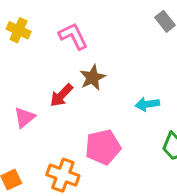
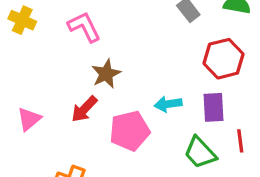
red arrow: (61, 95) -> (84, 109), moved
pink pentagon: (103, 147) -> (130, 131), moved

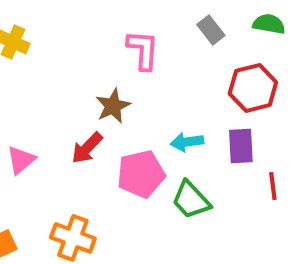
pink L-shape: (84, 27) -> (143, 50), moved, turned 30
green trapezoid: (200, 153) -> (191, 200), moved

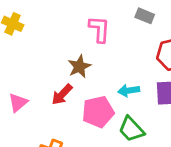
gray rectangle: (211, 30) -> (145, 16), turned -30

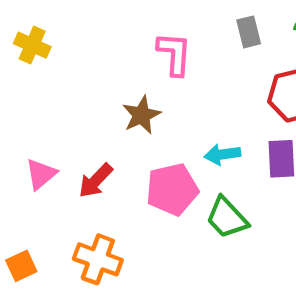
gray rectangle: (145, 16) -> (249, 32), turned 54
red arrow: (62, 95) -> (96, 181), moved

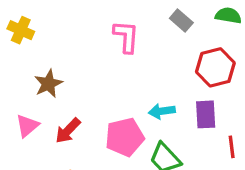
gray rectangle: (249, 32) -> (181, 20), turned -35
brown star: (142, 115) -> (48, 84), moved

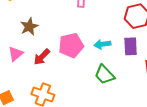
pink pentagon: (125, 137) -> (71, 45), moved

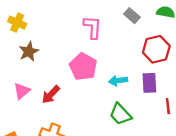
brown star: (29, 27) -> (29, 52), moved
pink pentagon: (71, 45) -> (83, 67), moved, turned -30

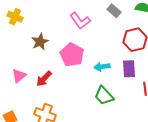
pink L-shape: (93, 27) -> (80, 21), turned 140
brown star: (29, 52) -> (40, 42), moved

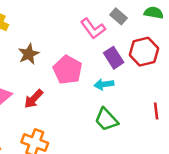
pink L-shape: (80, 21) -> (93, 29), moved
purple rectangle: (129, 69) -> (114, 58), moved, turned -30

